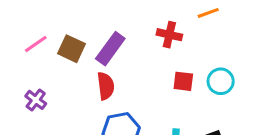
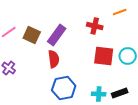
red square: (183, 81) -> (104, 56), size x1.5

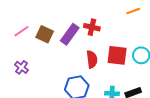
red cross: (95, 26) -> (92, 27), moved
red semicircle: (54, 59) -> (92, 59), moved

